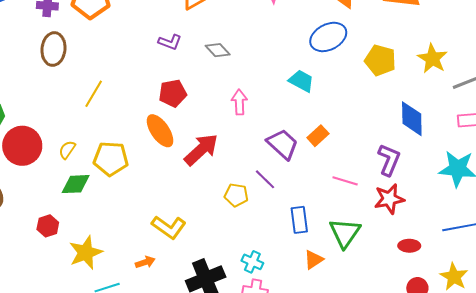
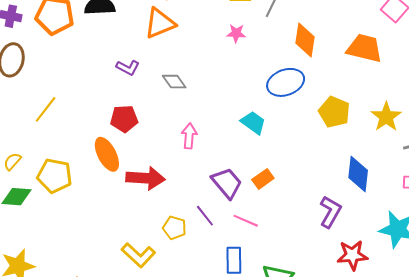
red arrow: (201, 150) -> (145, 178), turned 39
pink line: (345, 181) -> (246, 221), moved
red star: (389, 199) -> (352, 255), moved
yellow L-shape: (169, 227) -> (138, 255), moved

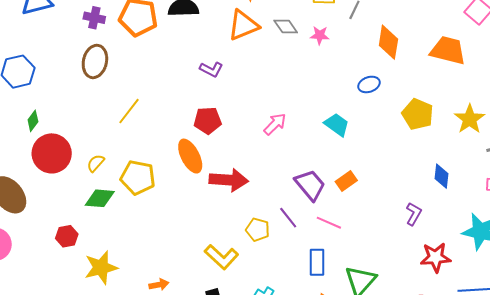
gray diamond: (174, 82) -> (286, 26), moved
blue ellipse: (286, 82) -> (369, 84), size x0.6
pink arrow: (189, 136) -> (275, 124), moved, turned 40
blue diamond: (358, 174) -> (441, 176), size x0.7
purple L-shape: (330, 212) -> (414, 214), size x0.7

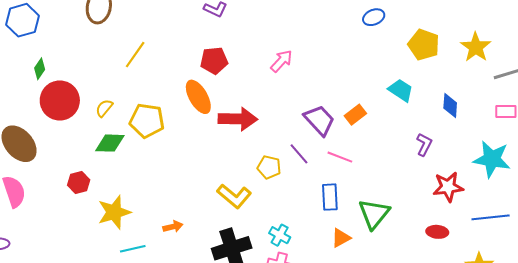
cyan trapezoid: (337, 125) -> (401, 90), moved

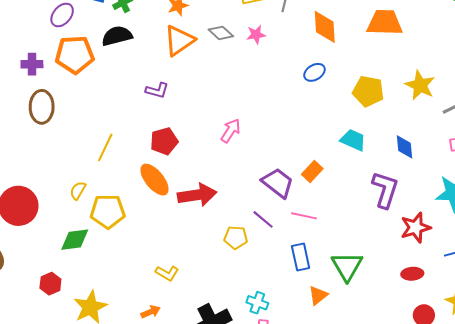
yellow line: (135, 55) -> (105, 147), moved
yellow semicircle: (104, 108) -> (78, 191), moved
purple L-shape: (424, 145) -> (385, 190), size x1.6
yellow L-shape: (234, 196) -> (167, 273), moved, size x0.7

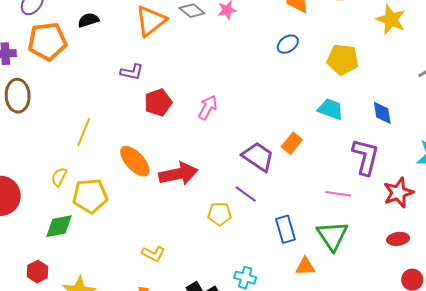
black semicircle: (117, 36) -> (88, 20), size x0.7
yellow star: (420, 85) -> (391, 20), moved
red pentagon: (164, 141) -> (158, 102), moved
pink line: (304, 216) -> (338, 194), moved
orange triangle: (318, 295) -> (305, 266), turned 40

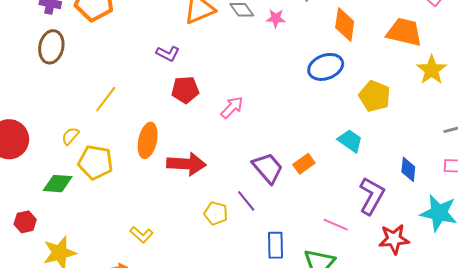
blue ellipse: (288, 44) -> (326, 67), size x1.6
blue diamond: (382, 113) -> (408, 169), moved
orange ellipse: (135, 161) -> (148, 140), turned 40

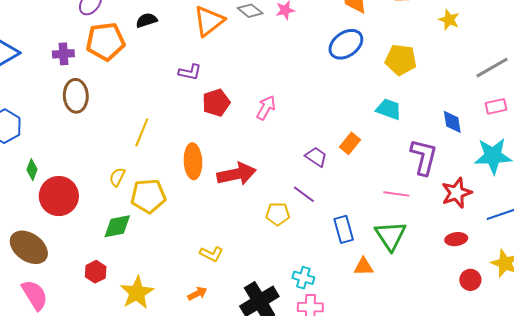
yellow star: (432, 70) -> (449, 20), size x0.7
purple trapezoid: (268, 168) -> (316, 157), size x0.7

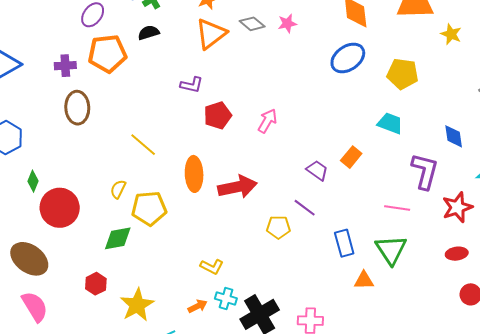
yellow line: (142, 132) -> (143, 145), turned -72
cyan cross: (303, 278) -> (226, 299), moved

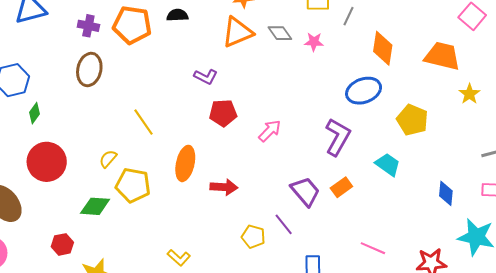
purple trapezoid: (317, 170) -> (305, 191), size x1.4
purple L-shape: (425, 171) -> (338, 137), moved
green diamond: (33, 181) -> (34, 113), moved
red arrow: (237, 187) -> (224, 187), size x0.7

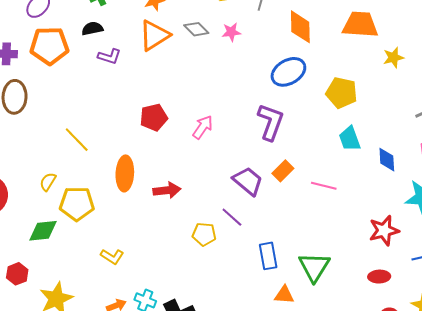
purple L-shape: (206, 77) -> (109, 56), moved
yellow star: (469, 94) -> (393, 58), turned 30
cyan trapezoid: (388, 165) -> (350, 139), moved, turned -136
pink line: (373, 248) -> (324, 186), moved
yellow L-shape: (179, 258) -> (112, 256), moved

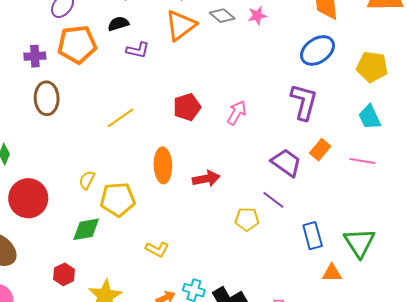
cyan trapezoid: (350, 139) -> (369, 117), moved
yellow line: (77, 140) -> (121, 118), moved, turned -76

